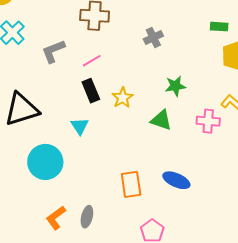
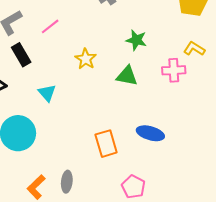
green star: (175, 86) -> (136, 40), turned 30
black rectangle: (91, 91) -> (21, 55), moved

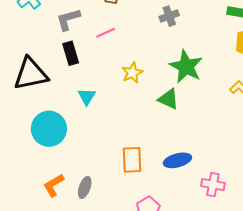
green star: (136, 40) -> (186, 66), size x1.6
pink cross: (174, 70) -> (213, 185), moved
blue ellipse: (150, 133) -> (177, 160), turned -44

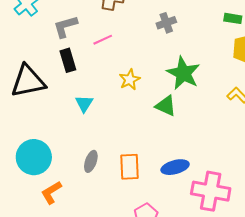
cyan circle: (49, 129) -> (34, 157), moved
pink cross: (213, 185) -> (211, 191), size x1.6
gray ellipse: (85, 187) -> (91, 161), moved

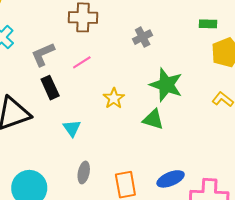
gray ellipse: (91, 161) -> (84, 172), moved

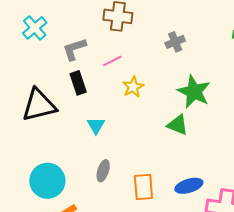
yellow star: (114, 98) -> (133, 87), moved

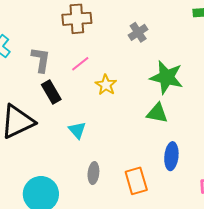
gray L-shape: (74, 49) -> (41, 60), turned 128
blue ellipse: (189, 186) -> (171, 156), moved, turned -56

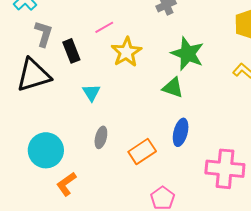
gray L-shape: (41, 60) -> (44, 34), moved
yellow star: (106, 85) -> (126, 52), size x1.4
orange rectangle: (136, 181) -> (142, 152), turned 64

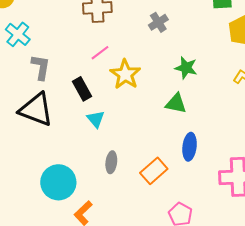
black rectangle: (71, 51) -> (82, 89), moved
green star: (187, 54) -> (186, 68), size x0.7
black triangle: (33, 75) -> (36, 109), turned 45

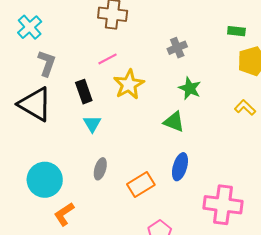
gray cross: (158, 22) -> (177, 48), moved

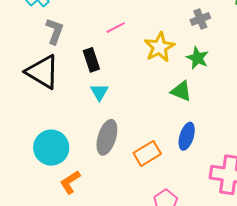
gray cross: (177, 48) -> (200, 19), moved
yellow star: (129, 85) -> (159, 47), moved
gray ellipse: (100, 169) -> (107, 137), size x1.6

